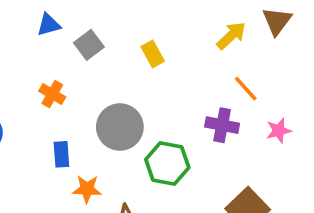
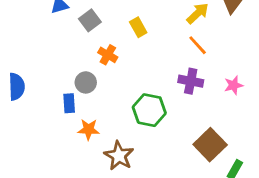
orange line: (246, 89) -> (198, 45), moved
orange cross: (52, 94) -> (108, 55), moved
gray circle: (120, 127) -> (86, 82), moved, size x0.6

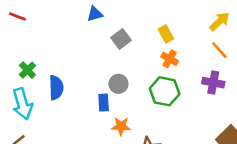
gray square: (90, 20) -> (121, 39), moved
orange cross: (108, 55) -> (170, 59), moved
green hexagon: (149, 110) -> (165, 91), moved

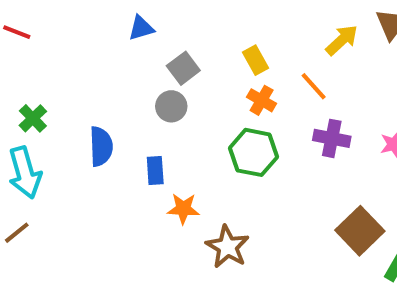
orange line: (219, 50) -> (314, 86), moved
gray circle: (118, 84) -> (171, 106), moved
blue semicircle: (56, 88) -> (101, 146), moved

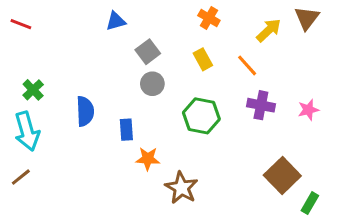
yellow rectangle: (256, 60) -> (203, 59), moved
orange cross: (262, 100) -> (209, 18), moved
gray circle: (171, 106) -> (152, 84), moved

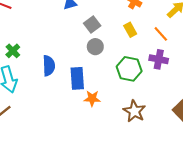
purple cross: (261, 105) -> (159, 59), moved
blue rectangle: (126, 130) -> (77, 78), size x1.5
brown star: (181, 188) -> (134, 111), moved

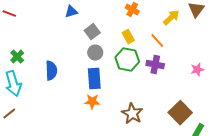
green hexagon: (129, 69) -> (127, 60), moved
blue rectangle: (77, 78) -> (94, 79), moved

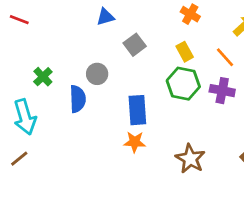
gray circle: (95, 53) -> (97, 74), moved
green cross: (17, 57) -> (43, 77), moved

